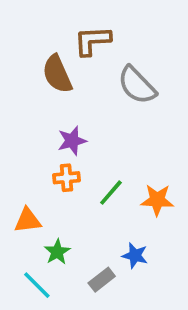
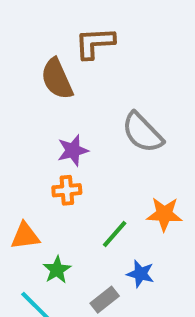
gray semicircle: (137, 85) -> (142, 133), moved
green line: (111, 193) -> (115, 234), moved

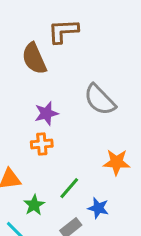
green line: (115, 234) -> (69, 188), moved

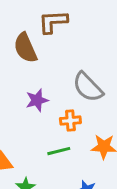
orange cross: (42, 144) -> (70, 121), moved
green line: (69, 188) -> (59, 151), moved, turned 35

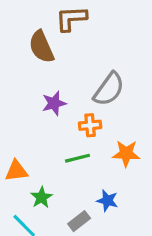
gray semicircle: (88, 87) -> (109, 89), turned -100

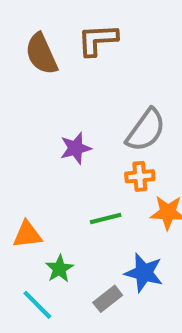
brown semicircle: (41, 47) -> (41, 54), moved
orange cross: (90, 125) -> (140, 176), moved
blue star: (107, 201) -> (144, 273), size x1.4

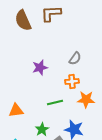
gray semicircle: (146, 130) -> (75, 58), size x0.6
green star: (59, 269) -> (42, 129), moved

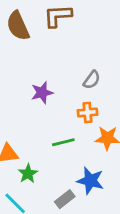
green star: (42, 129) -> (28, 174), moved

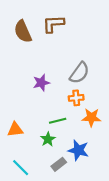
gray semicircle: (92, 80) -> (79, 73), size x1.5
green star: (28, 174) -> (48, 139), moved

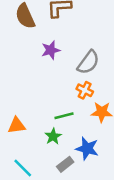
purple star: (41, 83) -> (51, 50), moved
orange cross: (76, 98) -> (85, 90), turned 32

